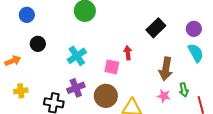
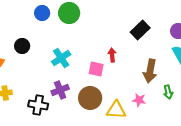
blue circle: (27, 15) -> (42, 13), moved
pink star: (164, 96) -> (139, 100), moved

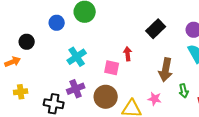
blue circle: (42, 13) -> (57, 23), moved
black circle: (22, 46) -> (27, 42), moved

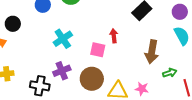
green arrow: (184, 91) -> (170, 73), turned -96
pink star: (155, 99) -> (142, 89), moved

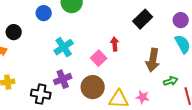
pink square: (98, 50) -> (99, 58), turned 35

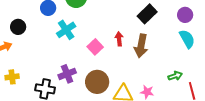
cyan cross: (64, 47) -> (66, 30), moved
pink square: (99, 58) -> (95, 47), moved
brown arrow: (153, 60) -> (141, 46), moved

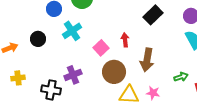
black circle: (18, 27) -> (38, 39), moved
brown arrow: (141, 46) -> (147, 60), moved
brown circle: (97, 82) -> (114, 72), moved

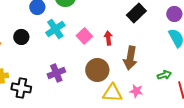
pink square: (101, 48) -> (84, 36), moved
black cross: (51, 90) -> (21, 88), moved

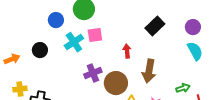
pink square: (84, 36) -> (95, 35), moved, turned 35
purple cross: (56, 73) -> (93, 73), moved

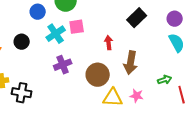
purple cross: (93, 73) -> (63, 65), moved

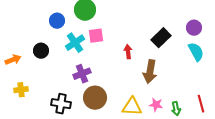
black rectangle: (137, 18) -> (161, 38), moved
brown circle: (98, 75) -> (95, 98), moved
green arrow: (165, 80) -> (176, 109), moved, turned 96
black cross: (22, 93) -> (61, 104), moved

